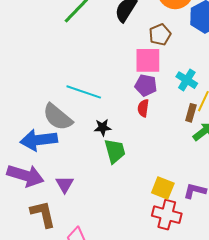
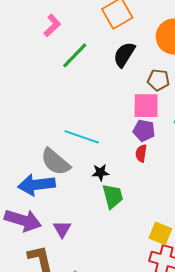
brown pentagon: (160, 35) -> (158, 80), turned 30

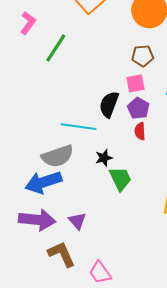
black semicircle: (124, 55) -> (109, 104), moved
pink square: (146, 106) -> (136, 83), size x0.7
purple pentagon: (144, 131) -> (138, 108), turned 30
gray semicircle: (55, 162) -> (58, 156), turned -48

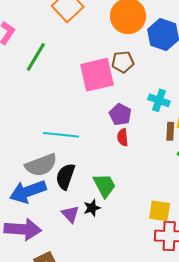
pink square: (136, 83) -> (97, 75), moved, size x1.8
black semicircle: (109, 104) -> (65, 177), moved
black star: (104, 158) -> (92, 208), moved
purple triangle: (77, 221) -> (70, 214), moved

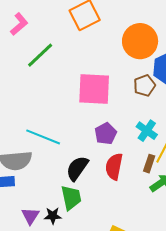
brown pentagon: (123, 62) -> (144, 86), moved, turned -30
red semicircle: (123, 137) -> (114, 167), moved, size x1.5
black semicircle: (65, 177) -> (77, 168), moved

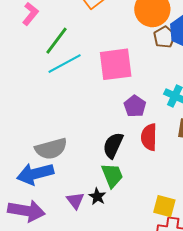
brown pentagon: (144, 86) -> (164, 37), moved
cyan line: (43, 137) -> (65, 64), moved, turned -40
black star: (53, 216) -> (97, 196), turned -30

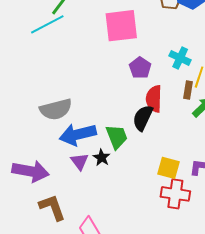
cyan line: (65, 64) -> (47, 24), moved
black semicircle: (113, 145) -> (143, 118), moved
blue arrow: (35, 174) -> (78, 134), moved

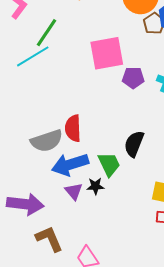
purple pentagon: (140, 68) -> (133, 78), moved, turned -30
red semicircle: (154, 99) -> (73, 128), moved
black star: (102, 158) -> (95, 186), turned -30

